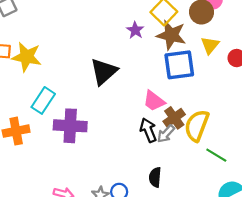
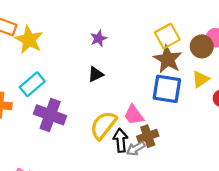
purple star: (135, 30) -> (99, 38), moved
black triangle: (104, 72) -> (96, 74), size x0.6
yellow semicircle: (197, 125) -> (103, 125), moved

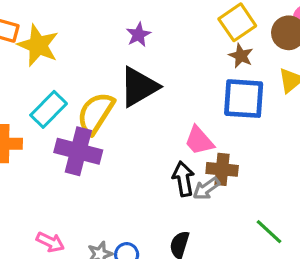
brown star: (168, 59) -> (241, 56), size x0.6
black triangle: (96, 74) -> (139, 87), size x1.8
yellow semicircle: (103, 125) -> (96, 113), moved
brown cross: (148, 136) -> (222, 169), turned 30

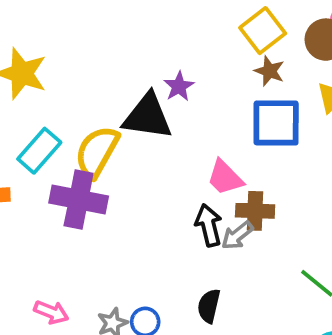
purple star: (138, 35) -> (179, 86), moved
black triangle: (139, 87) -> (148, 116), turned 42

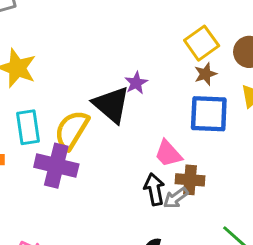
brown star: (269, 71) -> (205, 74), turned 30
black triangle: (148, 116) -> (111, 105), turned 30
cyan rectangle: (39, 151) -> (28, 127), turned -52

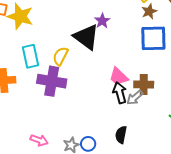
yellow semicircle: (72, 130) -> (61, 56), size x0.7
pink trapezoid: (168, 154) -> (119, 77), moved

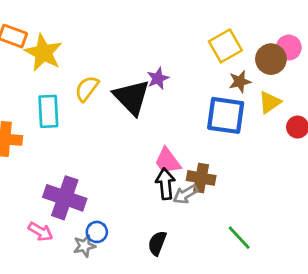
brown star: (149, 11) -> (240, 82), moved
yellow semicircle: (61, 56) -> (87, 89), moved
purple cross: (52, 81) -> (65, 198), moved
blue circle: (88, 144) -> (97, 232), moved

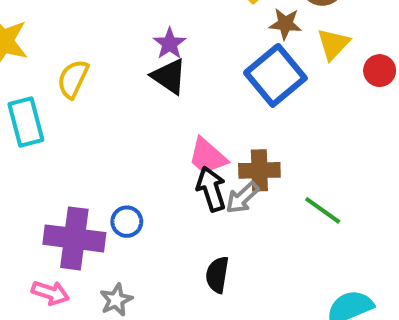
brown star: (240, 82) -> (285, 24), turned 30
black triangle: (132, 97) -> (169, 76), moved, size x0.7
blue square: (226, 115) -> (275, 75), turned -36
blue circle: (97, 232) -> (127, 222), moved
green line: (239, 238) -> (323, 210), moved

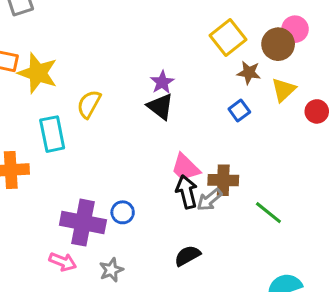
blue square: (275, 75) -> (239, 111), size x0.5
black semicircle: (217, 275) -> (187, 256), turned 48

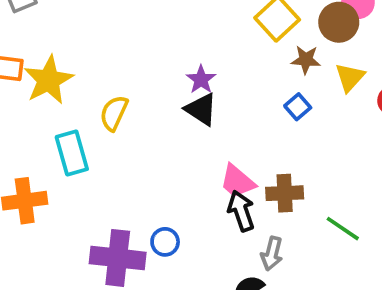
yellow star: (38, 73) -> (48, 80), turned 30
gray arrow: (209, 200) -> (272, 254), moved, turned -32

